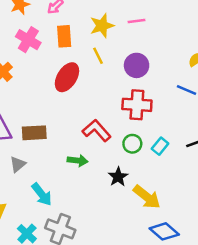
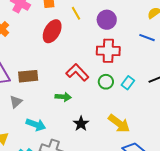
black star: (118, 177) -> (81, 124), moved
cyan arrow: (42, 194) -> (36, 125), turned -30

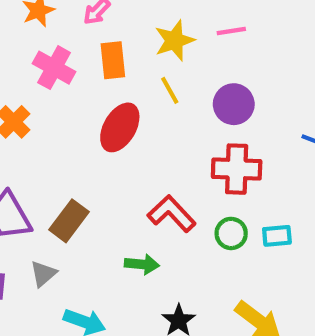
brown rectangle: (28, 76) -> (69, 221), turned -48
cyan rectangle: (128, 83) -> (277, 236), turned 48

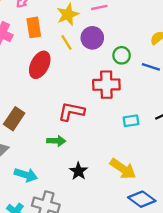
purple circle: (234, 104) -> (92, 38), moved
red L-shape: (172, 214) -> (71, 112), turned -32
green circle: (231, 233) -> (122, 55), moved

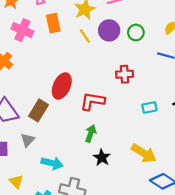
green circle: (122, 55) -> (136, 32), moved
red ellipse: (40, 65) -> (62, 86), moved
red cross: (106, 85) -> (125, 74), size x0.7
green arrow: (56, 141) -> (91, 134), moved, turned -70

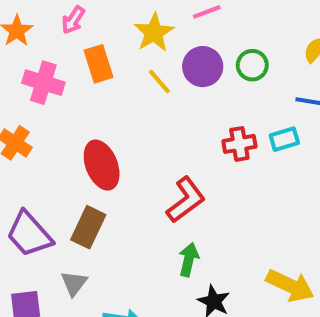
red ellipse: (62, 86) -> (102, 165), moved, turned -40
red L-shape: (92, 101) -> (186, 200), turned 140
cyan rectangle: (149, 107) -> (284, 139), moved

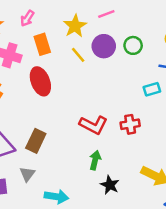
red cross: (239, 144) -> (130, 124), moved
red ellipse: (102, 165) -> (40, 81), moved
red L-shape: (186, 200) -> (93, 125), turned 64

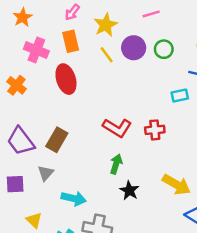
pink line: (106, 14) -> (151, 14), moved
pink arrow: (27, 18) -> (72, 12), moved

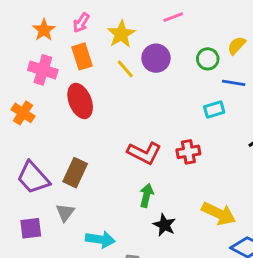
orange star: (23, 17) -> (44, 30), moved
green circle: (164, 49) -> (208, 59), moved

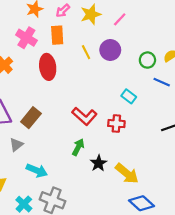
pink line: (173, 17) -> (120, 19), moved, turned -40
yellow star: (121, 34) -> (91, 14), moved
cyan rectangle: (214, 110) -> (129, 96), moved, turned 40
black star: (164, 225) -> (98, 163), moved

